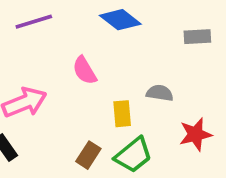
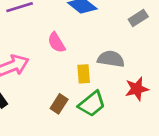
gray rectangle: (197, 37) -> (138, 18), turned -30
gray semicircle: (160, 93) -> (111, 59), size x1.4

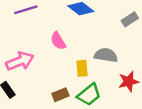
brown rectangle: (59, 104) -> (60, 95), turned 35

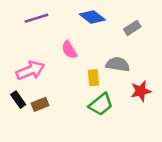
gray rectangle: (130, 19) -> (132, 28), moved
brown rectangle: (60, 95) -> (40, 104), moved

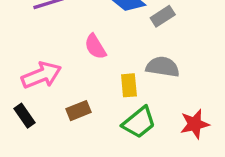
gray rectangle: (132, 28) -> (163, 16), moved
red star: (141, 91) -> (195, 124), moved
brown rectangle: (40, 104) -> (78, 111), moved

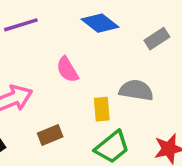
gray rectangle: (163, 16) -> (157, 39), moved

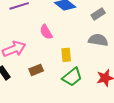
gray semicircle: (136, 90) -> (98, 40), moved

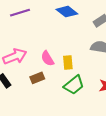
pink semicircle: (46, 32) -> (47, 58), moved

